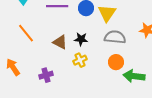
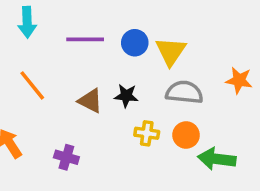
yellow cross: (80, 60) -> (147, 133), moved, turned 32
purple cross: (46, 75) -> (66, 157), turned 32

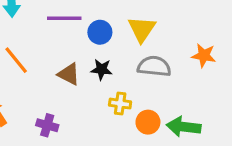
blue circle: (135, 43) -> (100, 32), moved
orange circle: (186, 135) -> (148, 122), moved

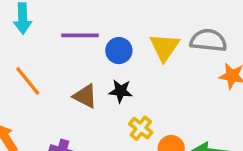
gray semicircle: (154, 66) -> (208, 40), moved
yellow cross: (120, 104) -> (141, 128), turned 30

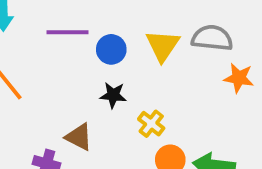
brown triangle: (85, 96) -> (79, 137), moved
yellow cross: (141, 128) -> (151, 124), moved

